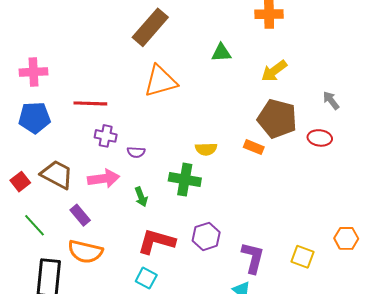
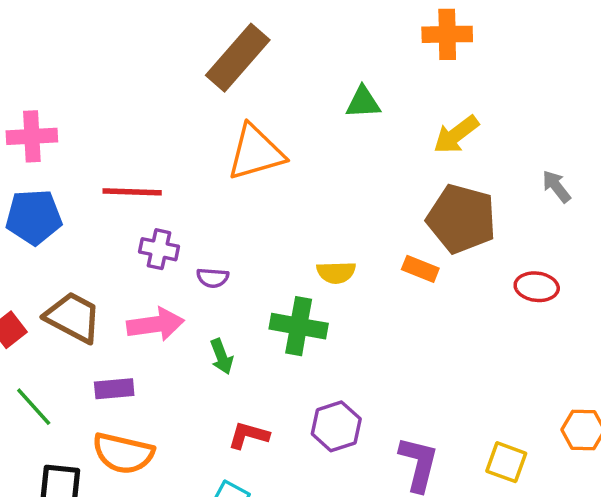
red ellipse: (320, 138) -> (537, 287), moved
purple rectangle: (80, 215) -> (114, 389), turned -55
red L-shape: (156, 241) -> (248, 435), size x0.6

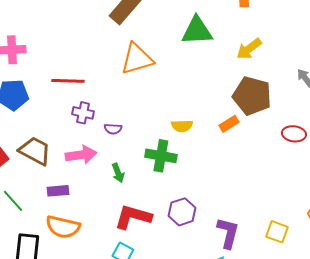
green triangle: (363, 102) -> (197, 31), size x1.6
orange rectangle: (420, 269) -> (229, 124), turned -54
red L-shape: (248, 435) -> (133, 217), size x1.6

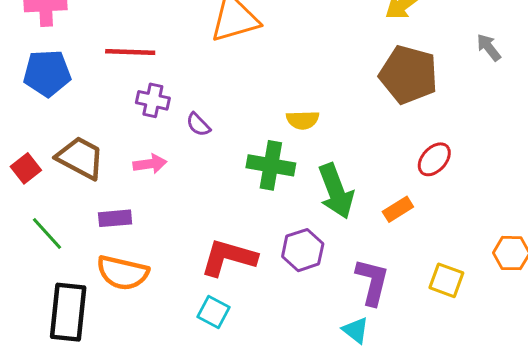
orange rectangle: (229, 124) -> (398, 209), moved
purple semicircle: (113, 129) -> (198, 125), turned 42
red ellipse: (294, 134) -> (434, 159), moved, turned -55
pink arrow: (81, 155) -> (150, 164), size x0.7
green arrow: (118, 173) -> (336, 191), moved, size x1.8

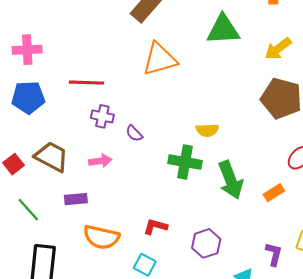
purple hexagon: (303, 250) -> (206, 243), moved
red L-shape: (229, 258) -> (155, 227), size x0.6
orange semicircle: (123, 273) -> (101, 237), moved
purple L-shape: (372, 282) -> (274, 254), moved, size x0.7

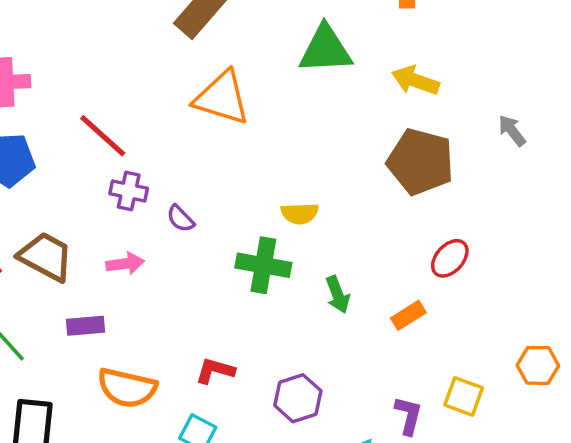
yellow arrow: (278, 49) -> (415, 80), turned 56
orange triangle: (160, 59) -> (222, 98), turned 33
red line: (87, 83) -> (103, 136), turned 40
green arrow: (231, 180) -> (338, 295), size x0.6

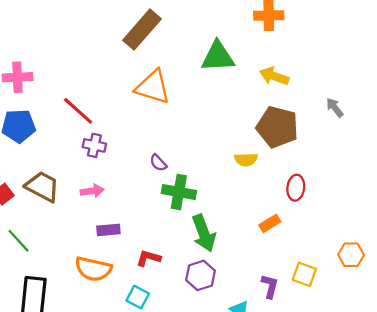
yellow semicircle: (300, 213) -> (246, 160), moved
purple semicircle: (180, 219) -> (158, 163), moved
red ellipse: (450, 258) -> (296, 188), turned -35
green arrow: (338, 295) -> (204, 233), moved, size x1.6
purple rectangle: (85, 326) -> (108, 230), moved

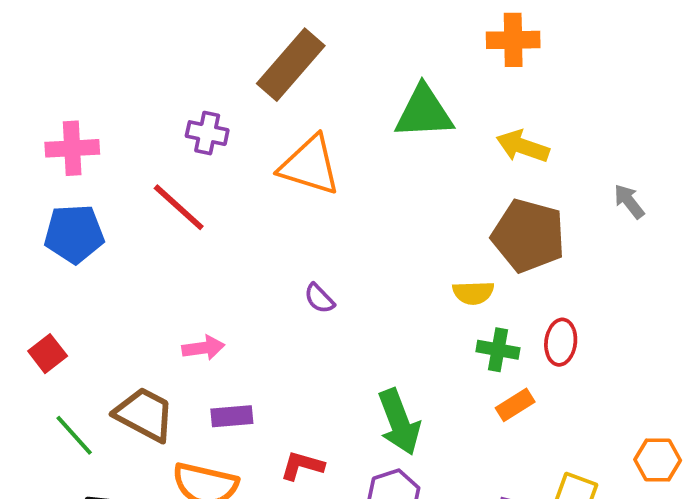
purple cross: (94, 145) -> (207, 133), moved
brown trapezoid: (42, 187) -> (144, 414), moved
green cross: (179, 192) -> (498, 350), moved, size x0.7

